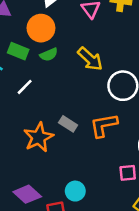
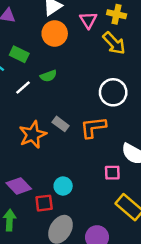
orange circle: (41, 28) -> (55, 34), moved
green semicircle: (49, 55) -> (48, 76), moved
yellow arrow: (90, 59) -> (114, 43), moved

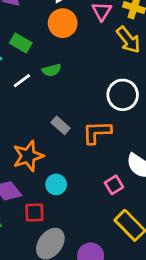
orange star: (33, 135) -> (28, 156), moved
pink square: (112, 173) -> (114, 185), turned -35
cyan circle: (63, 186) -> (56, 184), moved

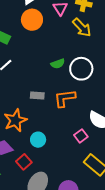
green semicircle: (52, 70) -> (58, 64), moved
gray rectangle: (61, 125) -> (37, 95), turned -32
red square: (34, 213) -> (24, 162), turned -35

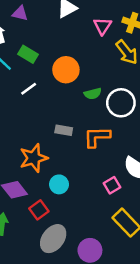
orange circle: (32, 20) -> (66, 70), moved

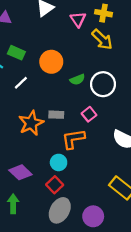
orange L-shape: (97, 137) -> (73, 139), moved
orange star: (34, 158) -> (31, 123), moved
pink square: (112, 185) -> (89, 114), moved
red square: (39, 210) -> (55, 185), moved

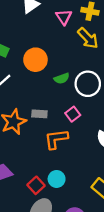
cyan circle: (59, 162) -> (57, 179), moved

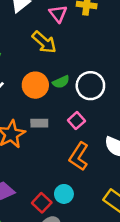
yellow arrow: (88, 38) -> (44, 42), moved
orange circle: (35, 60) -> (35, 85), moved
orange L-shape: (56, 139) -> (79, 156), moved, turned -45

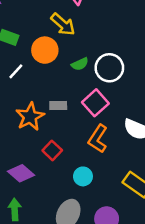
orange circle: (35, 85) -> (45, 50), moved
pink square: (76, 121) -> (95, 103), size x1.5
red square: (42, 203) -> (52, 150), moved

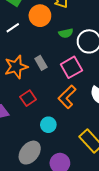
gray rectangle: (58, 105) -> (41, 63), turned 48

